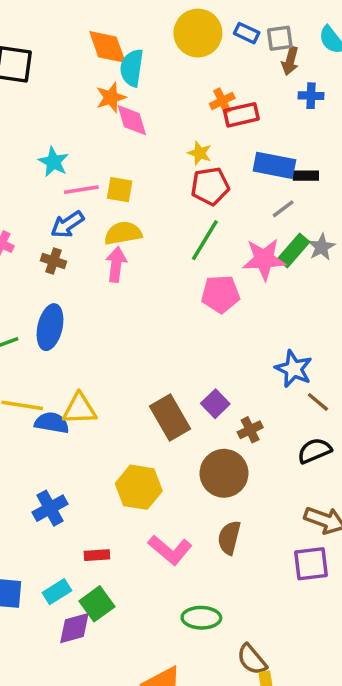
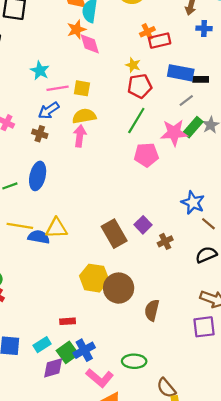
brown circle: (224, 473) -> (119, 288), moved
blue cross: (50, 508) -> (84, 350), moved
pink L-shape: (170, 550) -> (100, 378), moved

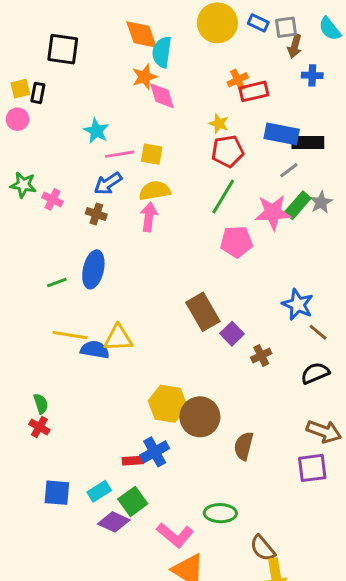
black rectangle: (201, 79) -> (308, 143), size x1.5
brown rectangle: (114, 234) -> (203, 312), moved
blue cross: (84, 350) -> (155, 452), moved
purple diamond: (53, 368) -> (114, 522), turned 40

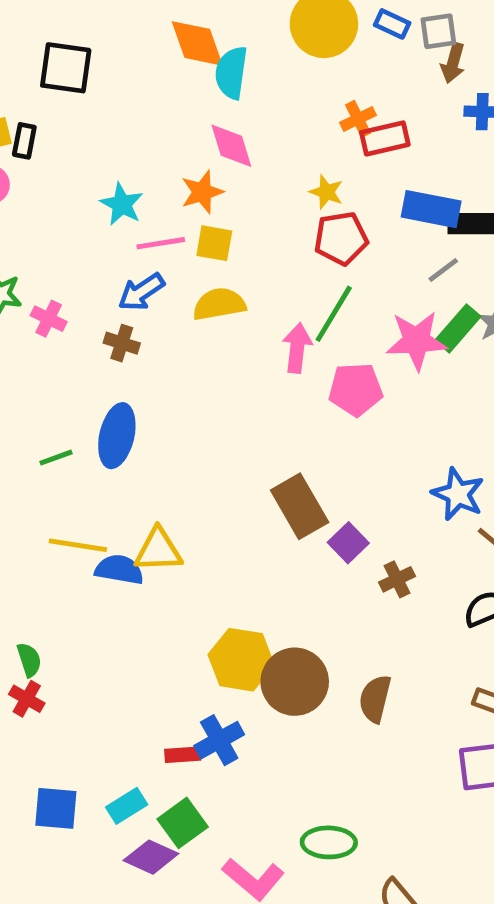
orange star: (144, 77) -> (202, 192), moved
pink arrow: (149, 217) -> (297, 348), moved
brown semicircle: (244, 446) -> (375, 699), moved

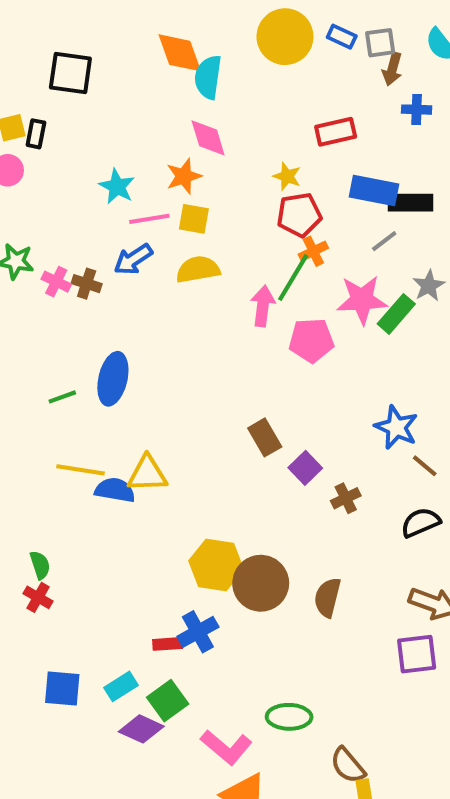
orange cross: (358, 119) -> (313, 251), moved
green rectangle: (458, 328) -> (396, 314), moved
brown cross: (122, 343) -> (87, 284), moved
brown rectangle: (300, 506) -> (265, 437), size x0.7

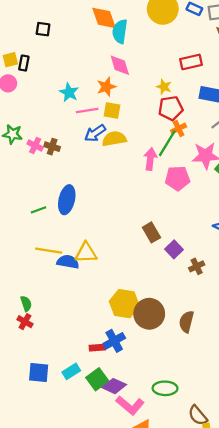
black square: (70, 73) -> (43, 29), size x0.6
blue arrow: (133, 259) -> (95, 133), moved
purple diamond: (141, 729) -> (114, 386), moved

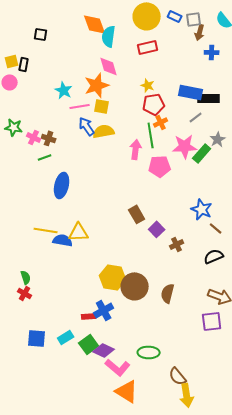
red rectangle: (191, 62) -> (148, 47), moved
orange star: (106, 87) -> (97, 85), size x1.4
blue arrow: (95, 133) -> (87, 126), turned 90
green line: (167, 143) -> (151, 135), turned -40
green line: (39, 210) -> (45, 157), moved

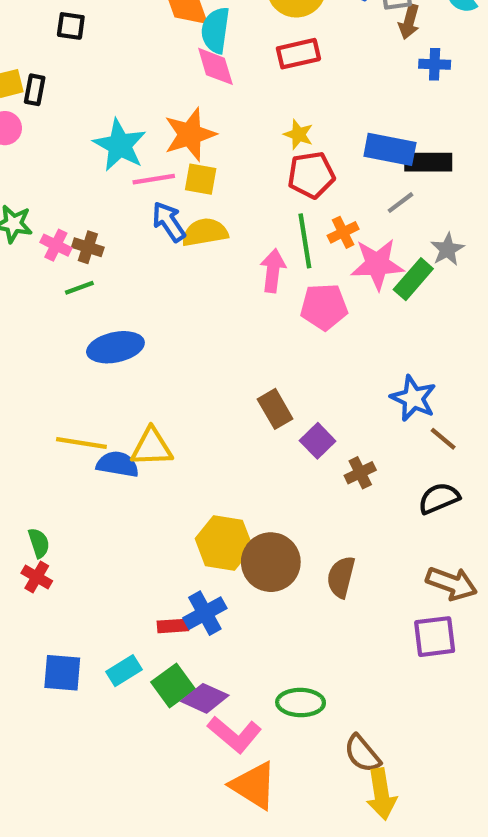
pink diamond: (109, 66) -> (215, 66), moved
cyan star: (64, 90) -> (120, 145), size x1.4
orange cross: (161, 122) -> (343, 232), moved
blue ellipse: (62, 185) -> (115, 347), turned 65

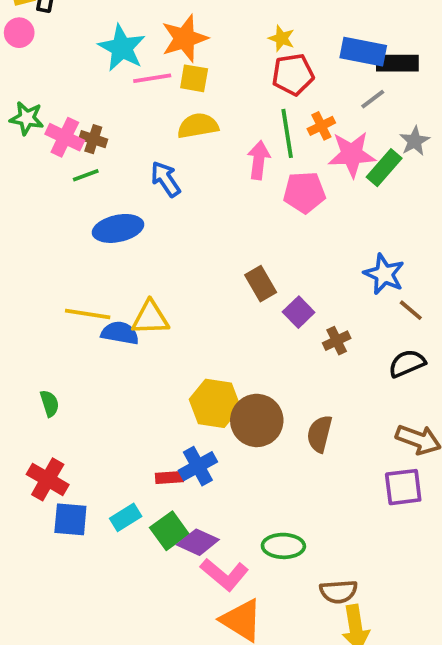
blue arrow: (169, 222) -> (166, 179), moved
pink cross: (56, 245) -> (65, 137), size x1.4
red cross: (37, 577) -> (48, 479), moved, size x1.5
brown semicircle: (362, 754) -> (339, 592), turned -54

